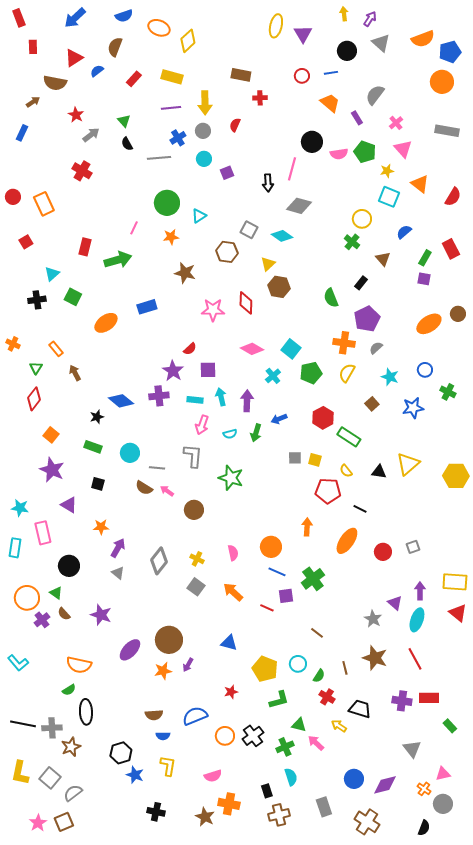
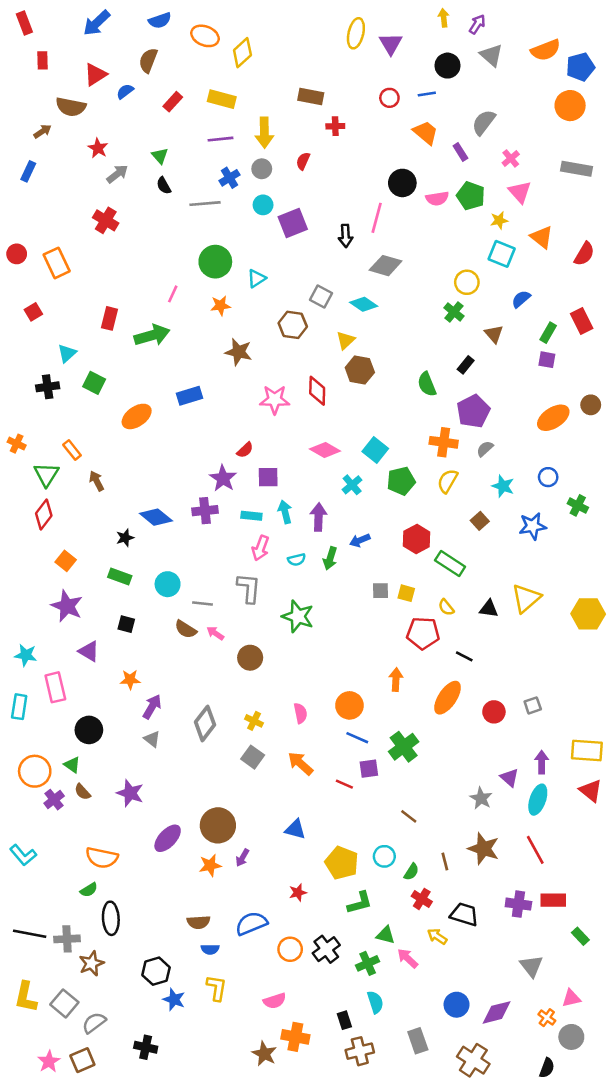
purple square: (227, 173) -> (293, 223), size x1.6
green triangle: (36, 368) -> (46, 475), size x1.5
black cross: (156, 812) -> (146, 1047), moved

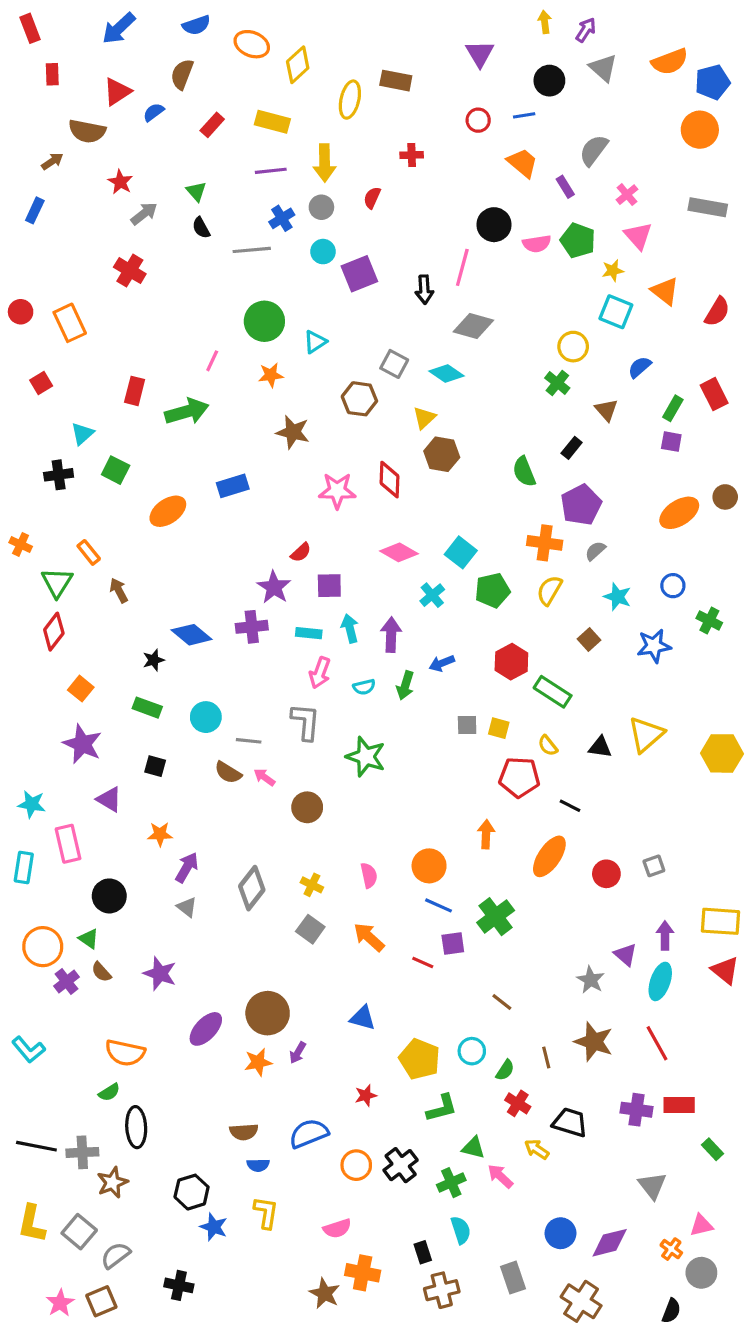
yellow ellipse: (356, 33) -> (350, 100), moved
brown rectangle: (311, 97) -> (396, 81), moved

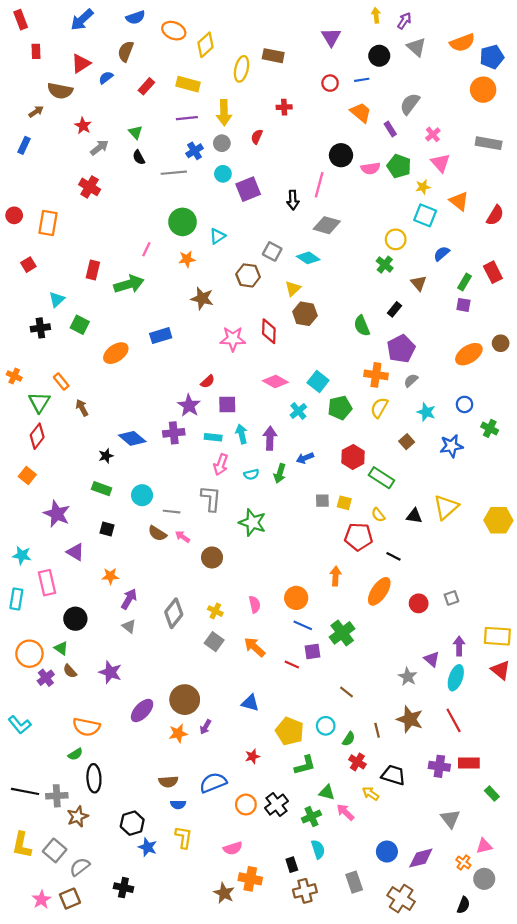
orange rectangle: (70, 323) -> (48, 223), turned 35
orange square: (81, 689) -> (27, 475), moved

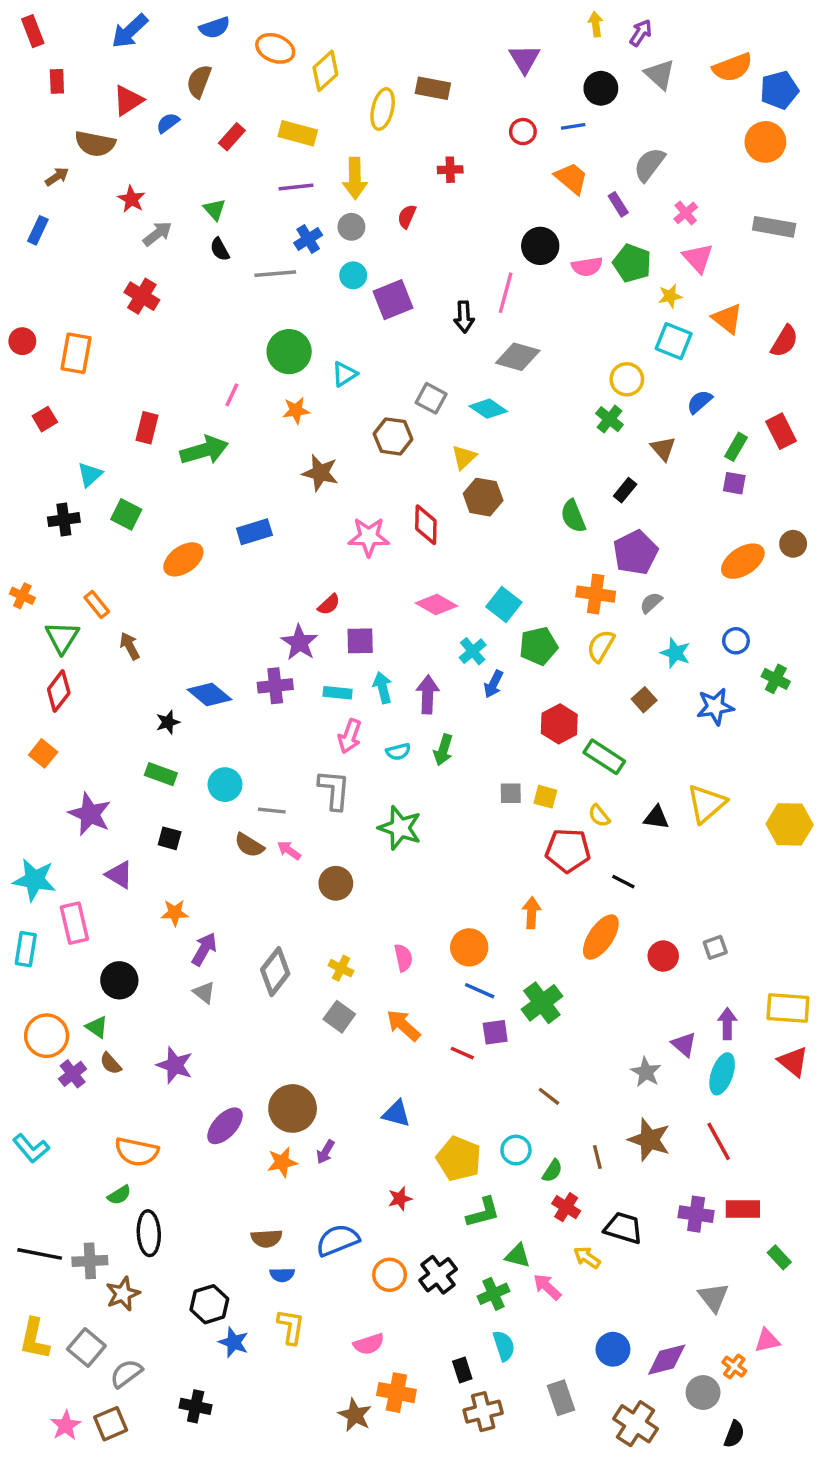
blue arrow: (305, 458) -> (493, 684), moved, turned -42
cyan star: (22, 555) -> (34, 880), size x1.4
gray circle: (484, 879) -> (703, 1393), moved

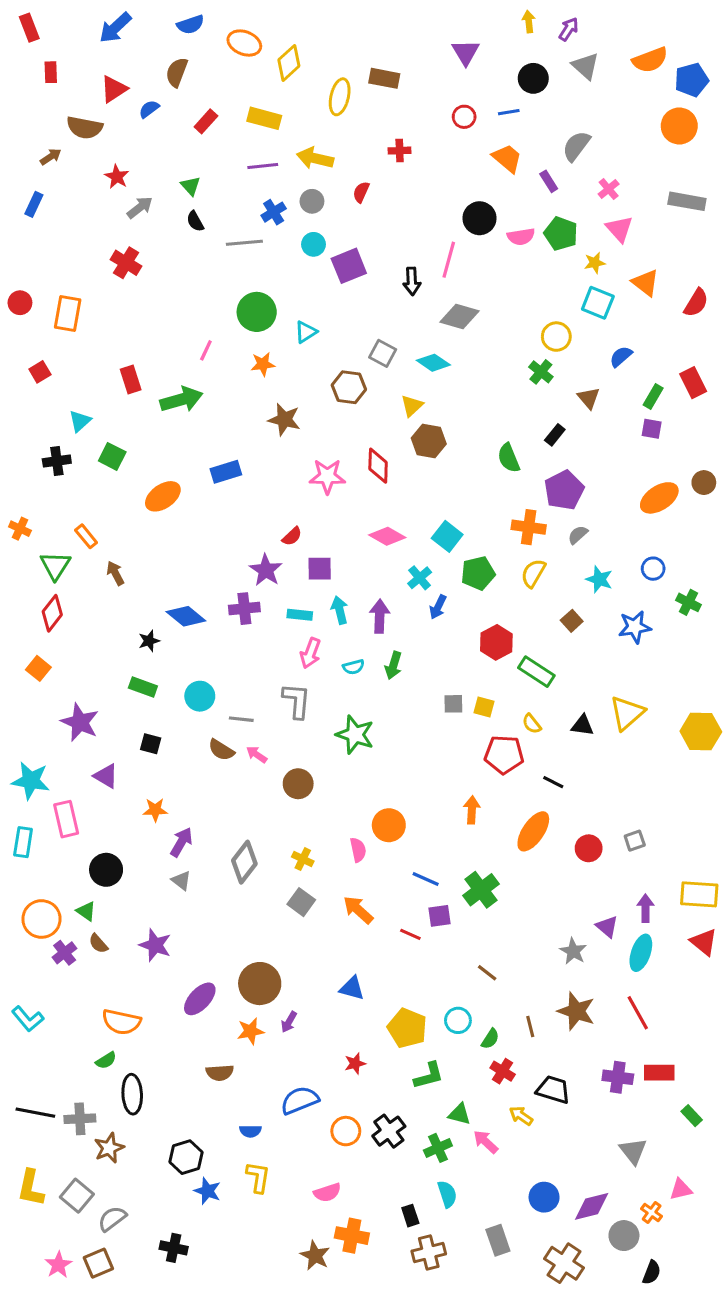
yellow arrow: (355, 178) -> (315, 158), turned 104
red rectangle: (147, 428) -> (131, 380), turned -32
orange circle: (469, 947) -> (389, 825), moved
brown semicircle: (267, 1238) -> (220, 1073), moved

